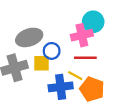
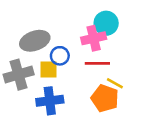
yellow line: (75, 76) -> (115, 83), moved
blue cross: (61, 87) -> (50, 101), moved

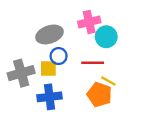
cyan circle: (106, 23) -> (106, 37), moved
pink cross: (94, 38) -> (89, 22), moved
gray ellipse: (35, 41) -> (50, 34), moved

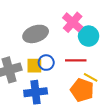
pink cross: (89, 22) -> (73, 22), turned -36
blue circle: (59, 56) -> (46, 63), moved

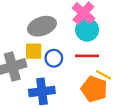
cyan circle: (89, 36) -> (87, 30), moved
yellow square: (34, 66) -> (34, 51), moved

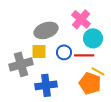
cyan circle: (87, 30) -> (93, 38), moved
blue circle: (54, 58) -> (64, 52), moved

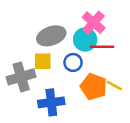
cyan circle: (93, 38) -> (85, 39), moved
red line: (84, 55) -> (102, 47), moved
orange pentagon: (90, 83) -> (94, 87), moved

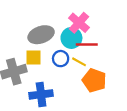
yellow line: (114, 85) -> (79, 62), moved
orange pentagon: (94, 87) -> (94, 80), moved

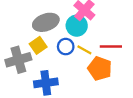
red line: (87, 44) -> (111, 47), moved
yellow square: (33, 57) -> (38, 45), turned -35

